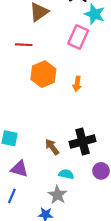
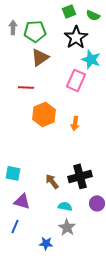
gray star: (57, 195) -> (67, 227), moved

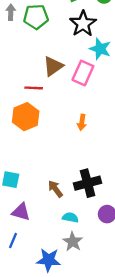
brown triangle: (40, 57) -> (53, 66), moved
red line: (26, 87) -> (34, 88), moved
orange hexagon: (44, 114) -> (26, 117), moved
blue star: (46, 243) -> (49, 260), size x1.5

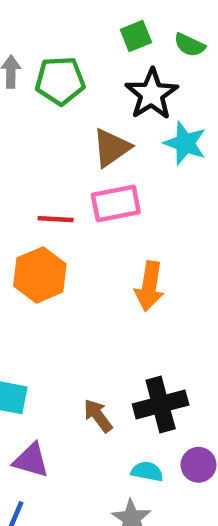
brown triangle: (53, 66) -> (111, 148), moved
pink rectangle: (83, 73) -> (116, 204), moved, turned 55
orange arrow: (82, 122) -> (149, 286), size x1.5
cyan semicircle: (70, 218) -> (147, 472), moved

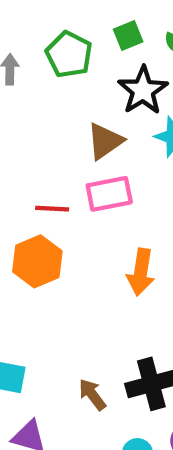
green pentagon: (60, 81) -> (69, 55), moved, turned 30

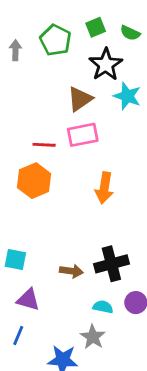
brown arrow: (92, 394) -> (71, 271), turned 135

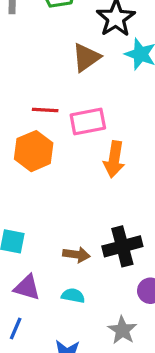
pink rectangle: (83, 135) -> (88, 122), moved
cyan semicircle: (103, 307) -> (73, 296), moved
gray star: (93, 337) -> (122, 330), moved

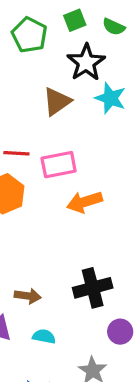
orange arrow: (114, 159) -> (84, 202), turned 64
brown arrow: (76, 255) -> (28, 296), moved

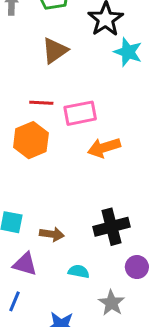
brown triangle: (57, 101) -> (55, 51), moved
cyan semicircle: (44, 336) -> (79, 271), moved

